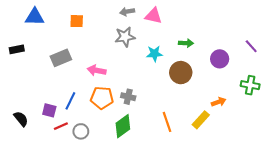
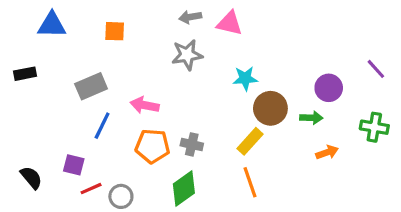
green arrow: (186, 43) -> (311, 118), moved
cyan star: (154, 54) -> (245, 78), moved
blue line: (70, 101) -> (102, 126), moved
yellow rectangle: (201, 120) -> (250, 141), moved

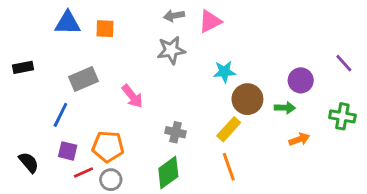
pink triangle: (230, 23) -> (210, 21), turned -40
blue triangle: (52, 25) -> (68, 23), moved
pink arrow: (145, 105) -> (132, 96), turned -140
blue line: (102, 126) -> (60, 115), moved
orange pentagon: (152, 146) -> (108, 147), moved

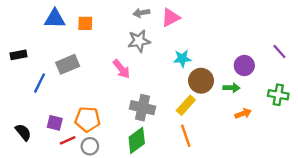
pink arrow: (132, 96) -> (121, 69), moved
blue line: (60, 115) -> (40, 83), moved
gray cross: (176, 132) -> (143, 108), size x1.5

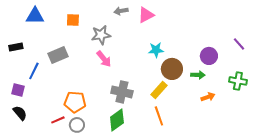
blue triangle: (55, 19) -> (35, 16), moved
gray star: (139, 41) -> (101, 35), moved
purple square: (55, 123) -> (18, 90), moved

